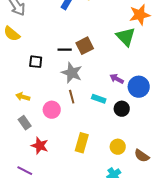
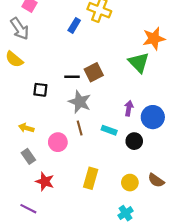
purple arrow: (117, 79) -> (129, 108), turned 72
brown semicircle: (142, 156) -> (156, 180), moved

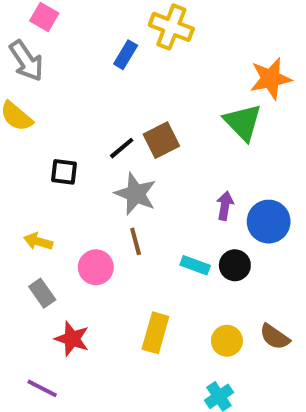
black line: (72, 77) -> (122, 148), turned -40
cyan rectangle: (109, 130) -> (195, 265), moved

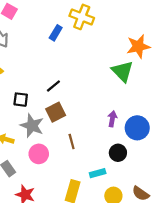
brown square: (161, 140) -> (56, 112), moved
gray star: (136, 194) -> (32, 126), moved
brown line: (136, 241) -> (72, 141), moved
cyan rectangle: (195, 265) -> (98, 173), moved, turned -35

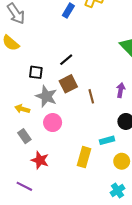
brown line: (72, 141) -> (91, 96), moved

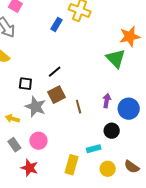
pink circle: (53, 123) -> (38, 141), moved

